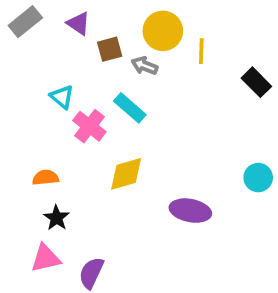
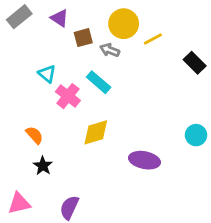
yellow line: (201, 51) -> (153, 39), turned 60
orange semicircle: (45, 178) -> (34, 135), turned 54
pink triangle: (45, 258) -> (19, 203), moved

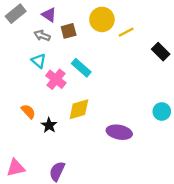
gray arrow: (110, 50) -> (42, 36), moved
black star: (43, 166) -> (49, 125), moved

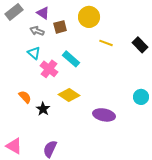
yellow line: (126, 32) -> (106, 43), moved, turned 48
yellow diamond: (79, 109) -> (69, 95), turned 50
pink triangle: (16, 168) -> (14, 146), turned 42

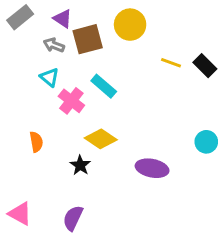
brown square: (60, 27) -> (88, 39), size x1.5
yellow line: (106, 43) -> (171, 63), moved
orange semicircle: (25, 97) -> (36, 142), turned 32
black star: (43, 109) -> (80, 165), moved

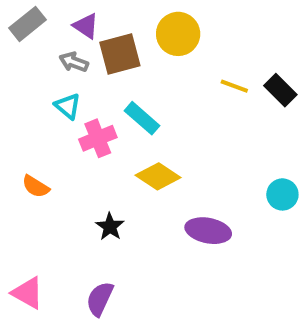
pink cross: (71, 101) -> (98, 138), turned 30
yellow diamond: (101, 139) -> (158, 176), moved
orange semicircle: (36, 142) -> (36, 186), moved, turned 132

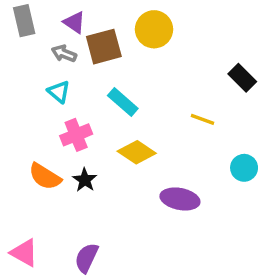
gray rectangle: (28, 24) -> (24, 21), turned -64
yellow line: (234, 86) -> (202, 119), moved
pink cross: (98, 138) -> (76, 135), moved
orange semicircle: (36, 186) -> (45, 176), moved, size x1.4
black star: (110, 227) -> (85, 180), moved

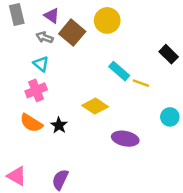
brown square: (104, 47) -> (72, 33), turned -35
cyan rectangle: (123, 102) -> (119, 71), moved
pink cross: (76, 135) -> (36, 90), moved

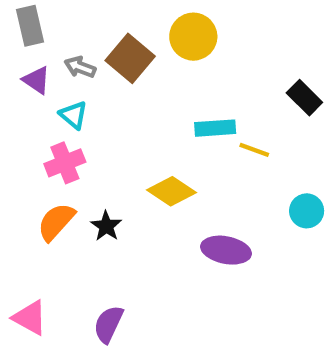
purple triangle: (52, 16) -> (36, 80), moved
cyan rectangle: (119, 71) -> (215, 128), turned -45
orange semicircle: (31, 123) -> (56, 222), turned 100

